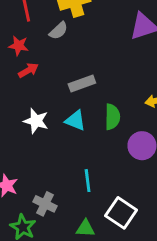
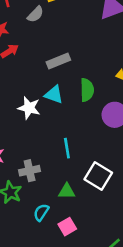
white star: (36, 121) -> (29, 108), moved
gray cross: (45, 204) -> (30, 171), turned -36

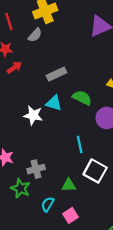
green semicircle: (87, 90) -> (82, 98), turned -60
cyan line: (67, 148) -> (80, 144), moved

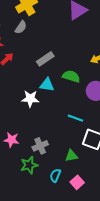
cyan line: (80, 144) -> (76, 118), turned -49
green star: (21, 188) -> (29, 165), turned -30

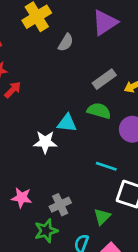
gray semicircle: (21, 27) -> (66, 42), moved
gray rectangle: (45, 59) -> (104, 79), moved
green triangle: (71, 156) -> (102, 217), turned -32

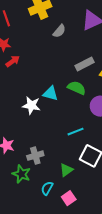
cyan line: (106, 166) -> (76, 132), turned -49
green star: (46, 231) -> (21, 174), turned 30

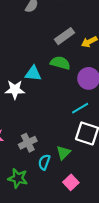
cyan line: (76, 132) -> (80, 108), moved
green star: (21, 174) -> (18, 178), moved
cyan semicircle: (47, 188) -> (44, 162), moved

